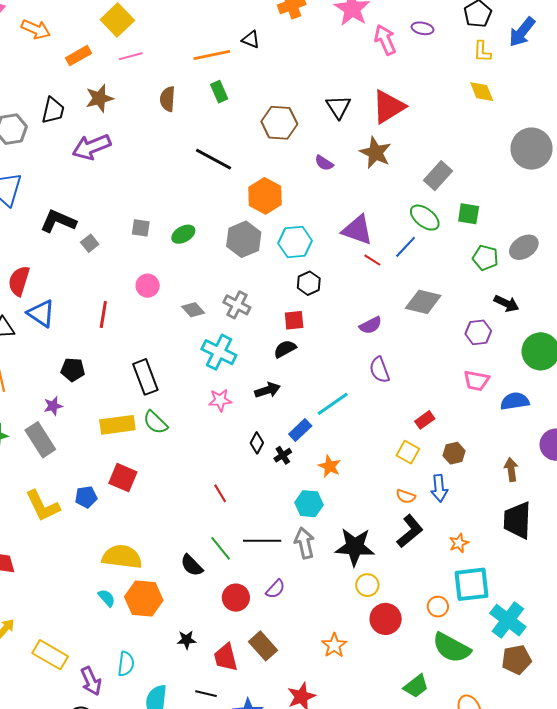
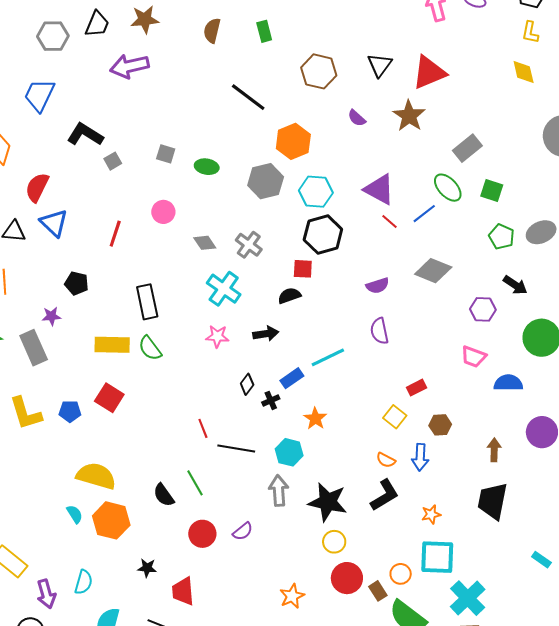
green ellipse: (183, 234) -> (207, 167), turned 30
black hexagon: (309, 283) -> (323, 234), size x1.6
black line: (262, 541) -> (236, 448), moved
brown rectangle: (263, 646) -> (378, 591), moved, size x0.7

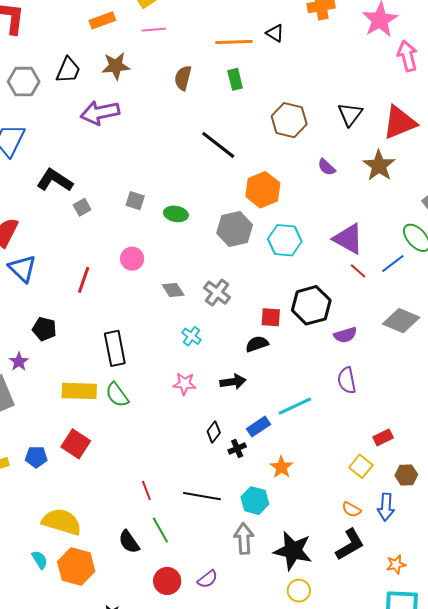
black hexagon: (323, 234) -> (311, 305), moved
cyan cross: (224, 289) -> (191, 336), size x0.6
purple star: (51, 316) -> (19, 362), turned -30
red line: (203, 428) -> (146, 490), moved

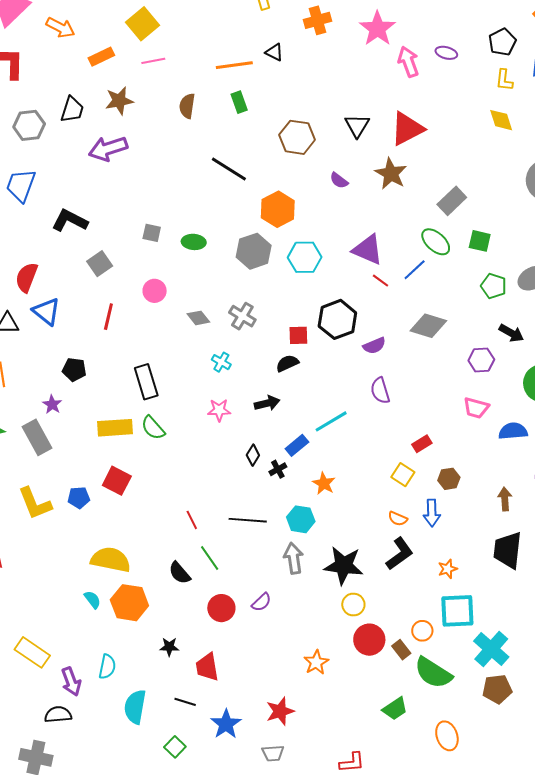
gray square: (82, 207) -> (100, 264), moved, size x1.4

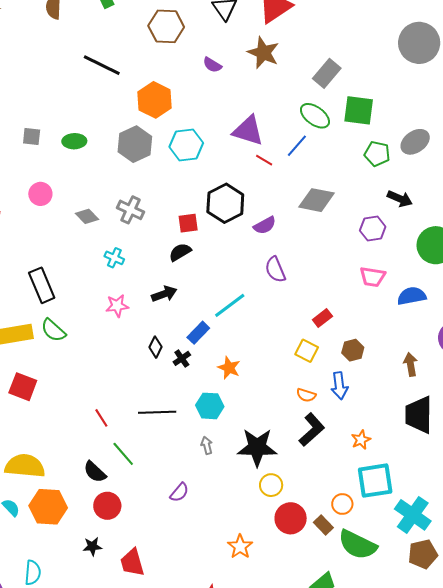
green square: (480, 241) -> (359, 110), size x1.4
gray arrow: (294, 558) -> (207, 445), size x0.6
red circle: (221, 608) -> (107, 506), moved

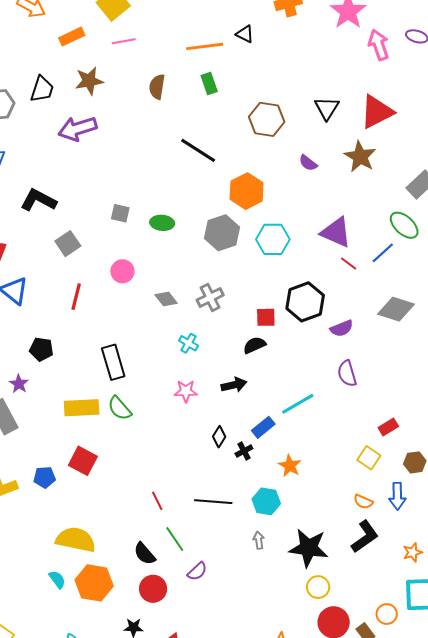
gray cross: (131, 210) -> (210, 298), turned 32
purple semicircle: (179, 492) -> (197, 571), moved

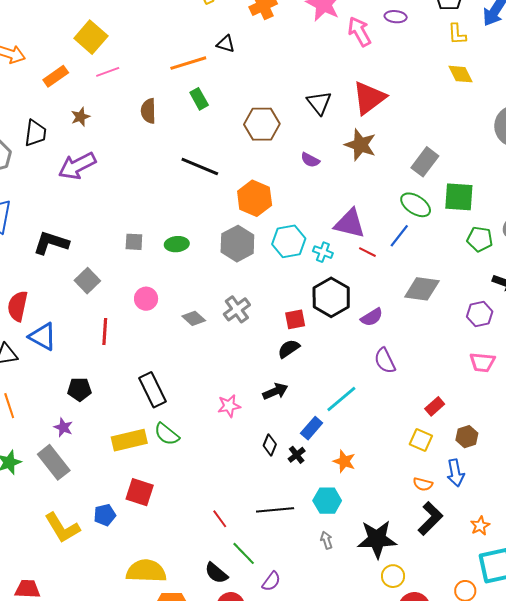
brown star: (89, 81) -> (80, 117), size x0.7
cyan cross: (188, 343) -> (323, 252), moved

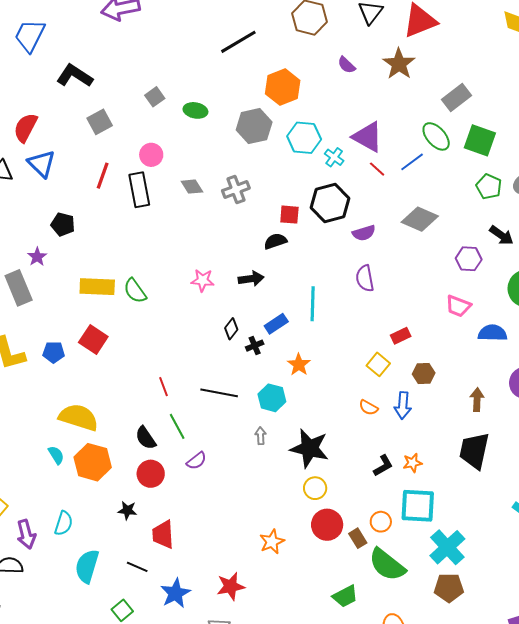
black line: (200, 166) -> (238, 42), turned -69
gray square: (134, 242) -> (155, 97), turned 36
black rectangle: (153, 390) -> (139, 190), moved
cyan line: (341, 399) -> (313, 304), turned -64
black L-shape: (430, 518) -> (383, 466), moved, size x0.7

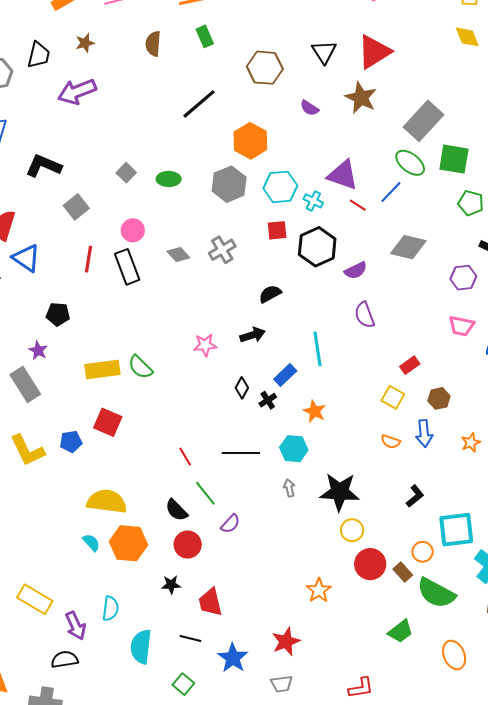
gray rectangle: (457, 97) -> (423, 121), size x1.4
red square: (289, 215) -> (277, 230), moved
orange star: (413, 463) -> (471, 443), moved

